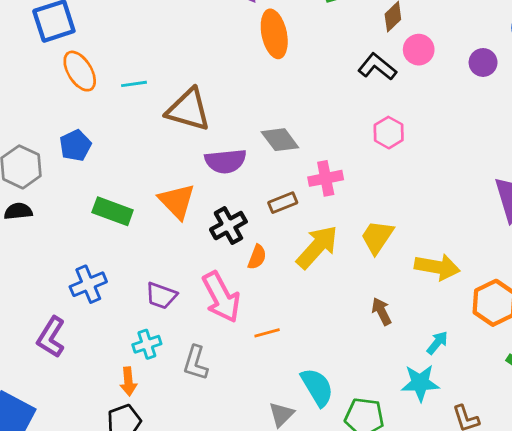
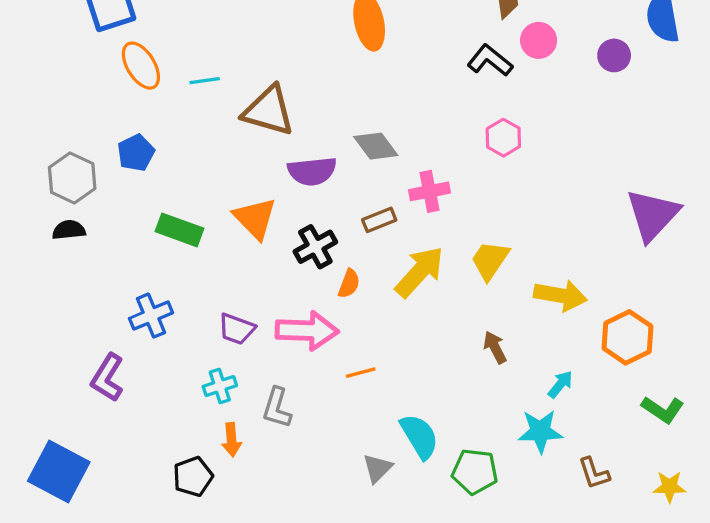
pink arrow: (221, 297) -> (307, 331), turned -60
orange arrow: (128, 381) -> (232, 440), moved

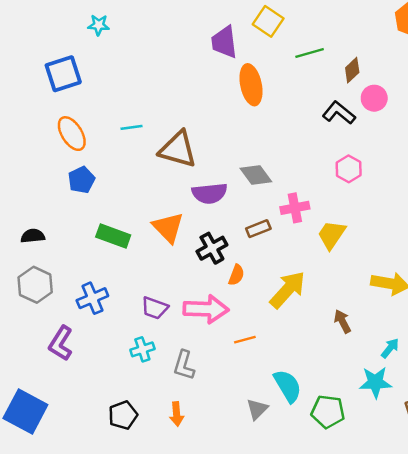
orange ellipse: (141, 66) -> (72, 134), moved
gray hexagon: (72, 178) -> (35, 285), moved
yellow trapezoid: (490, 260) -> (331, 235), moved
yellow arrow: (419, 272) -> (288, 290), moved
orange arrow: (232, 440) -> (177, 414), moved

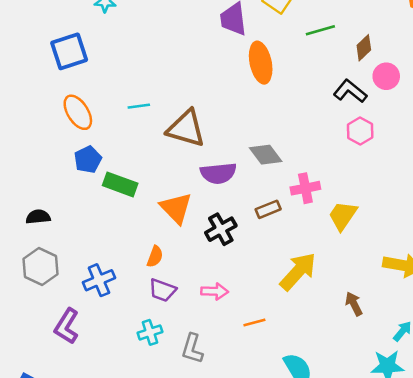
pink hexagon: (349, 169) -> (360, 131), moved
green rectangle: (113, 236) -> (120, 184), moved
orange semicircle: (236, 275) -> (155, 257), moved
pink arrow: (206, 309) -> (215, 291), size x0.6

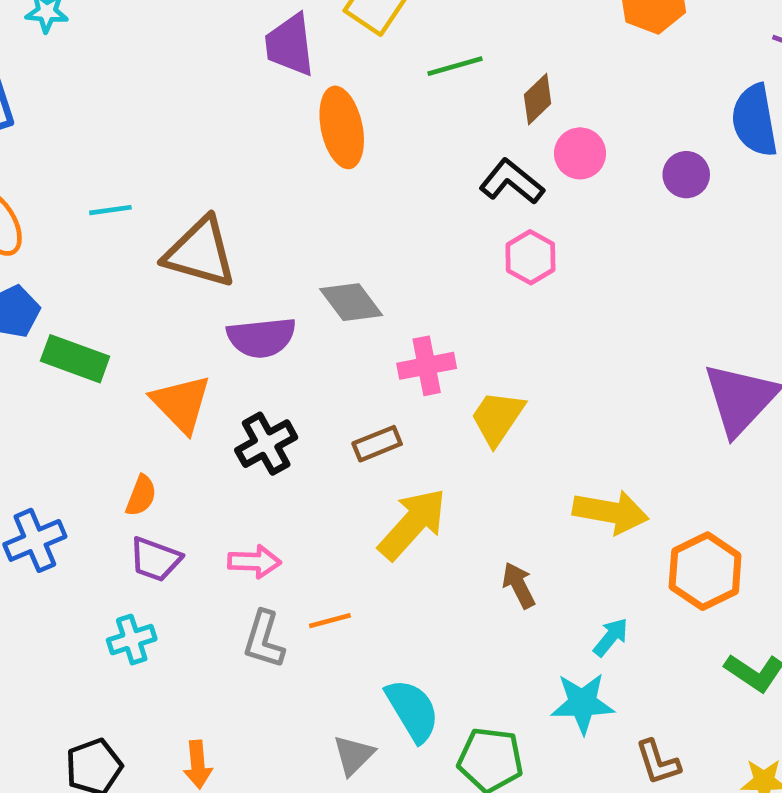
brown rectangle: (268, 209) -> (377, 444), moved
gray L-shape: (192, 349) -> (264, 640), moved

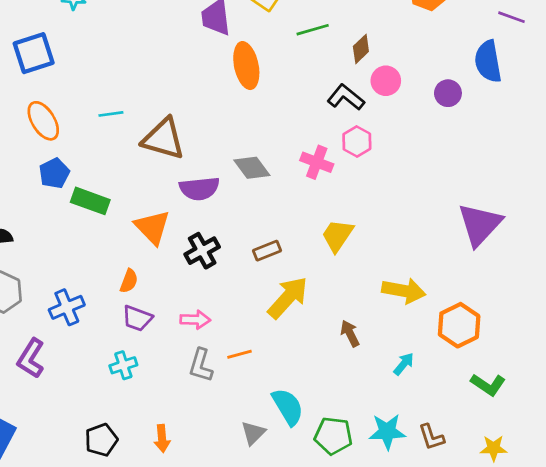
pink cross: (427, 366) -> (317, 162), moved, turned 32
cyan star: (582, 703) -> (387, 432), moved

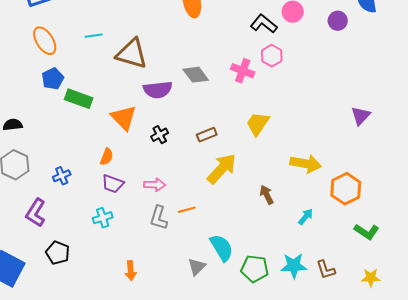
purple triangle: (480, 224) -> (361, 116), size x0.6
black cross: (202, 251) -> (160, 135), size x0.7
blue cross: (67, 307) -> (62, 176), size x0.7
black pentagon: (101, 440) -> (58, 253), moved, turned -30

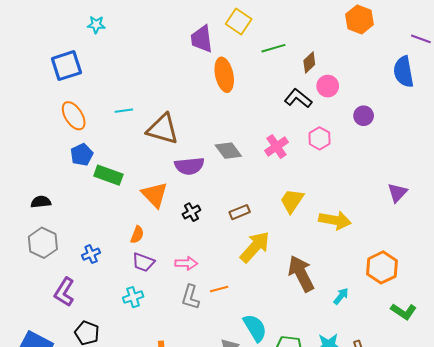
purple circle: (338, 21) -> (364, 116), moved
pink hexagon: (272, 56) -> (320, 138), moved
pink cross: (243, 71) -> (276, 146), turned 35
yellow arrow: (306, 164) -> (335, 220), moved
brown arrow: (267, 195) -> (301, 274), size x1.8

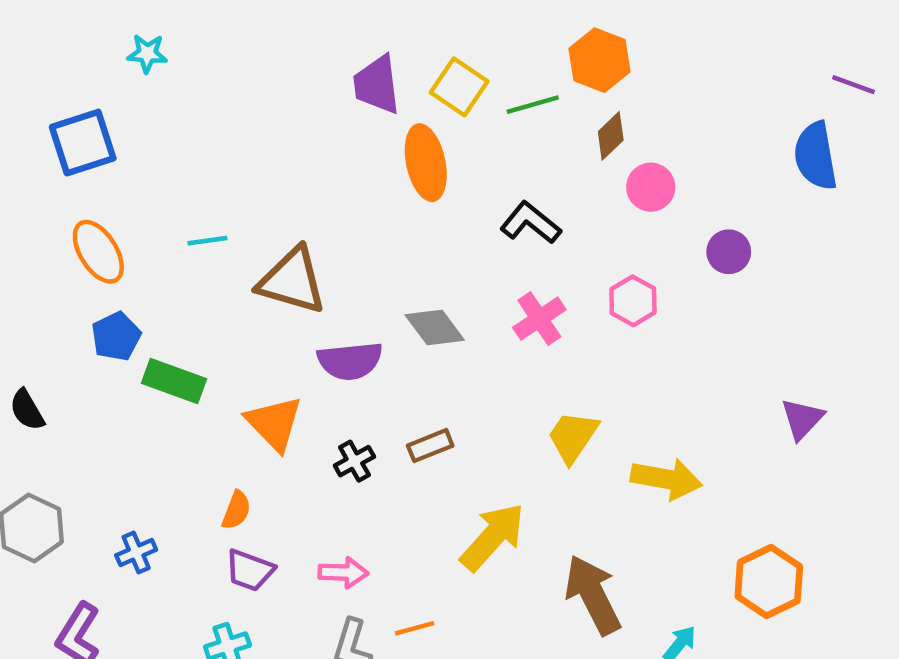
orange hexagon: (359, 19) -> (600, 60), moved
yellow square: (239, 21) -> (459, 87), moved
black L-shape: (298, 98) -> (530, 223), moved
black semicircle: (41, 202) -> (27, 410), moved, turned -114
brown rectangle: (240, 212) -> (430, 446), moved

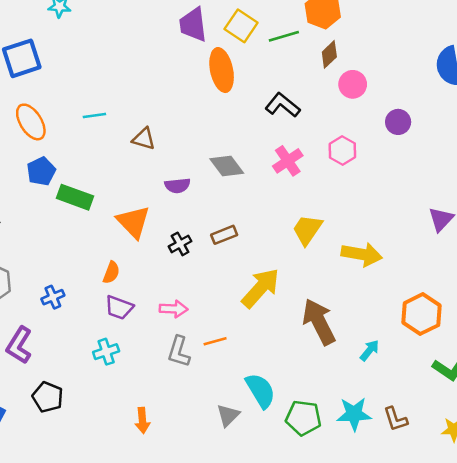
brown triangle: (292, 281) -> (144, 139), size x0.6
purple semicircle: (350, 361) -> (177, 186), size x0.7

